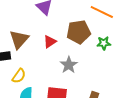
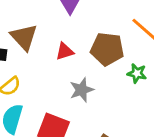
brown triangle: (19, 39) -> (24, 37), turned -40

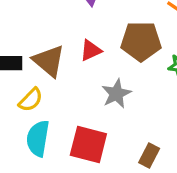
brown triangle: (24, 37) -> (49, 61), moved

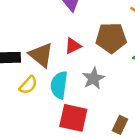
cyan semicircle: (38, 138) -> (59, 85), moved

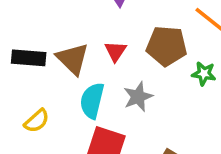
red triangle: (73, 46) -> (115, 51), turned -36
yellow semicircle: (28, 85) -> (37, 121), moved

